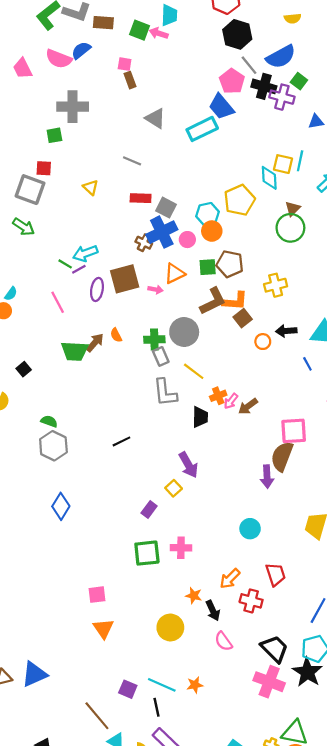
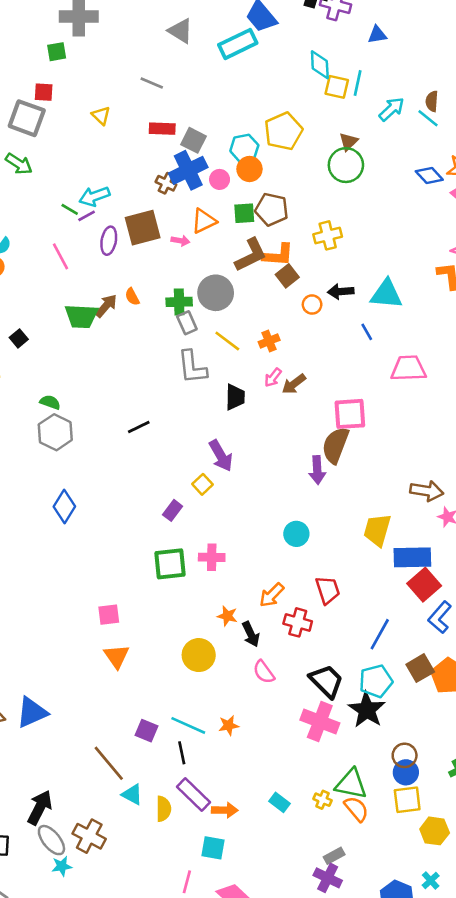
cyan diamond: (269, 178) -> (320, 65), moved
orange cross: (218, 396) -> (269, 341), moved

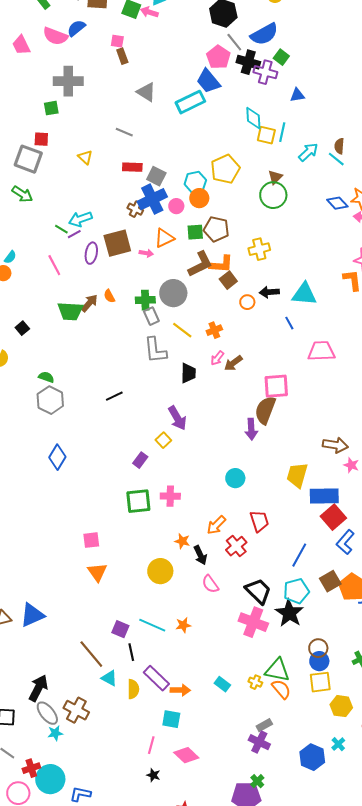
red cross: (298, 622) -> (236, 546), turned 35
black line: (182, 753) -> (131, 652), moved

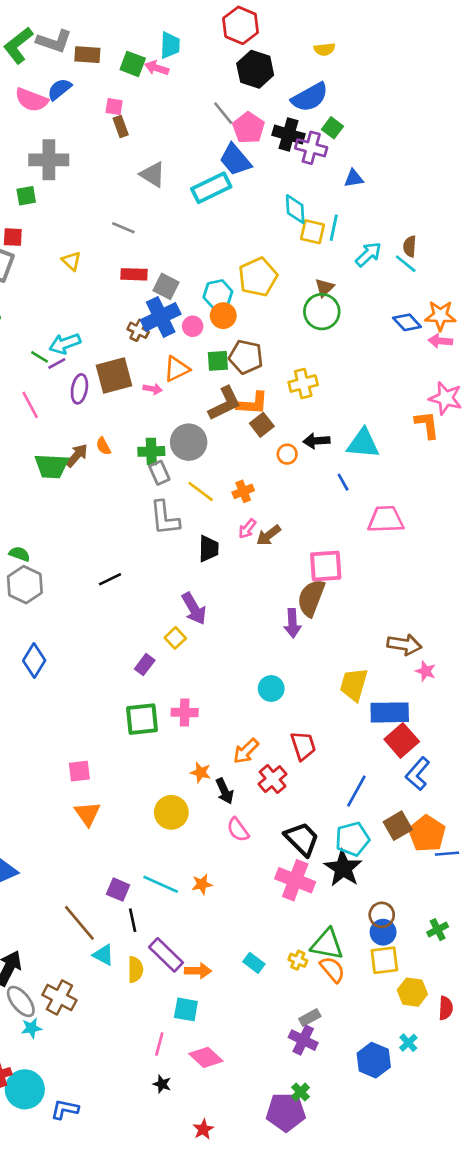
gray line: (234, 42) -> (223, 113), moved

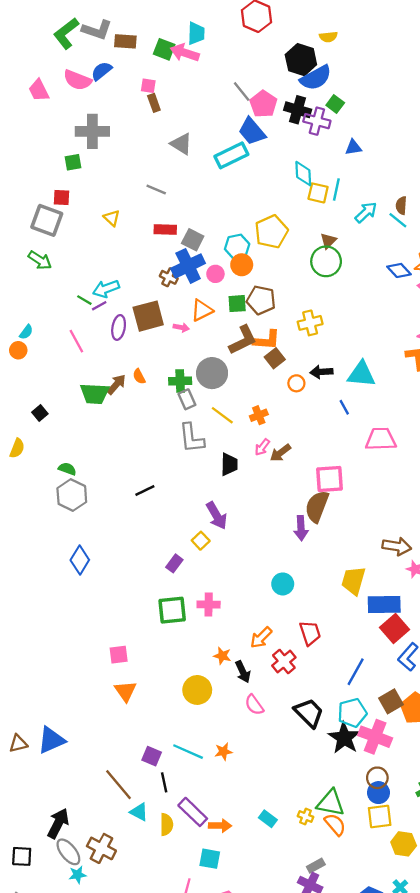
pink arrow: (157, 68) -> (185, 53), size x1.4
black hexagon: (255, 69) -> (301, 60), moved
pink cross: (295, 880) -> (375, 737), moved

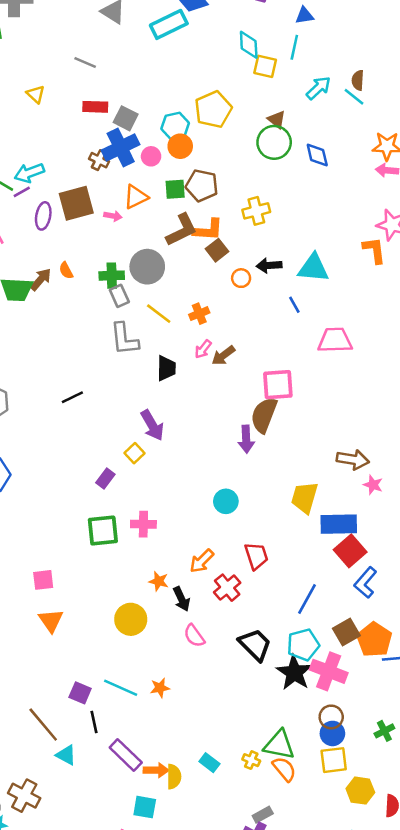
cyan line: (336, 190) -> (294, 47), moved
brown triangle: (328, 241) -> (277, 120), turned -36
blue diamond: (399, 270) -> (317, 155), moved, turned 30
yellow semicircle: (166, 825) -> (174, 777), moved

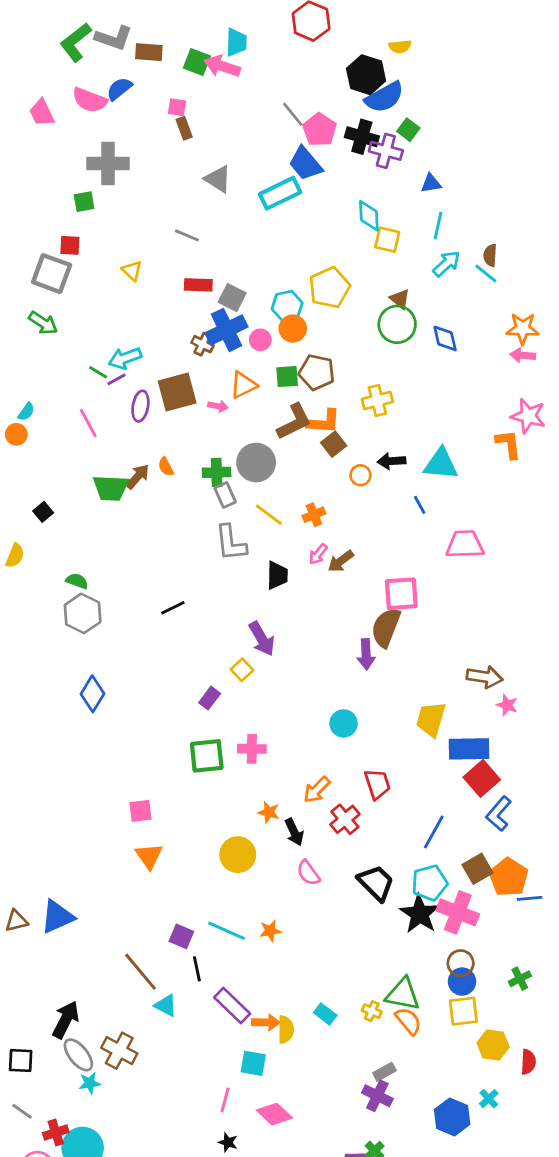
cyan line: (294, 47) -> (438, 226), moved

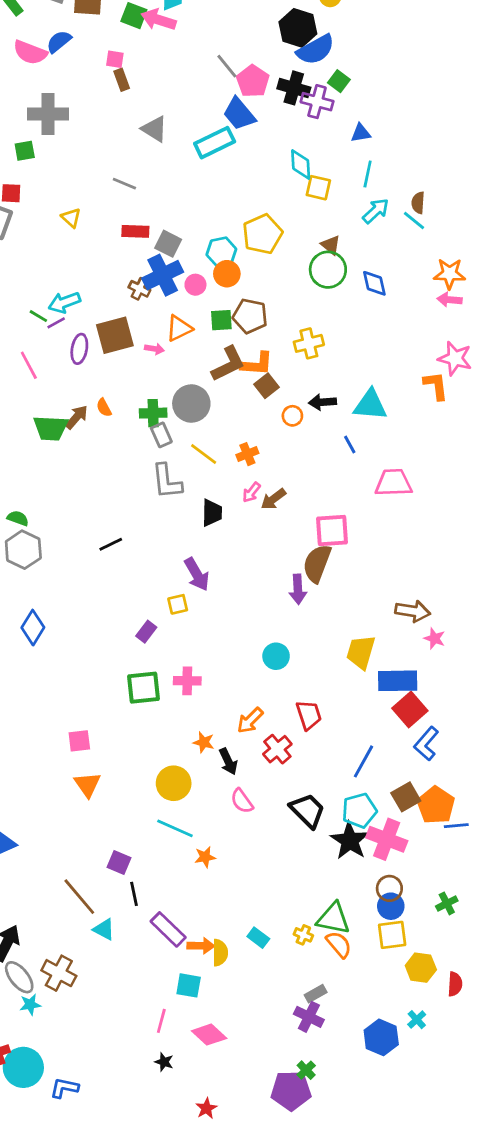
yellow square: (242, 670) -> (178, 604), turned 30
cyan line: (226, 931) -> (175, 828), moved

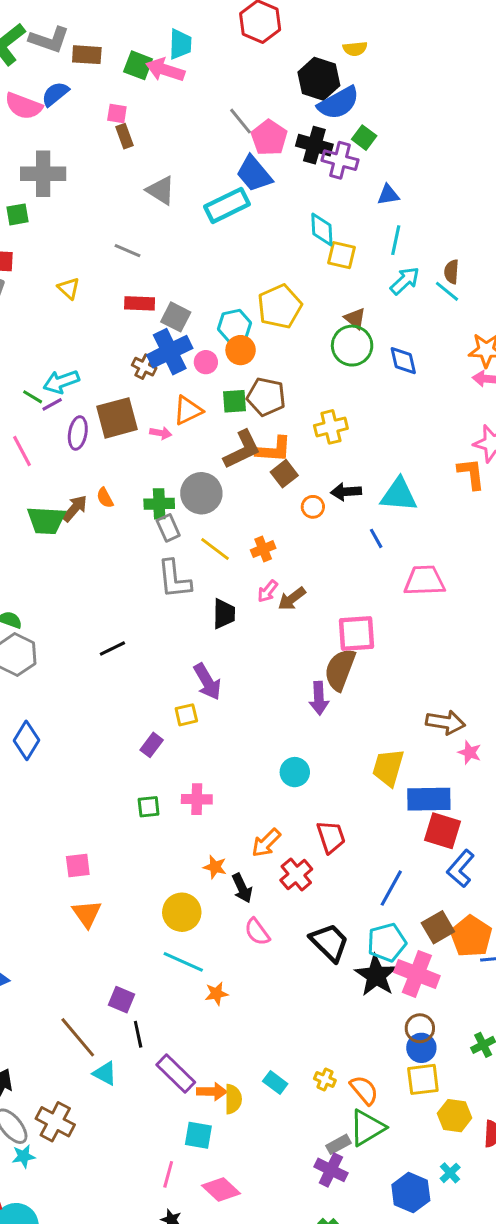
green square: (144, 688) -> (149, 807), size x0.6
red square: (410, 709) -> (442, 831), turned -32
green triangle: (333, 918) -> (367, 1128), moved, turned -42

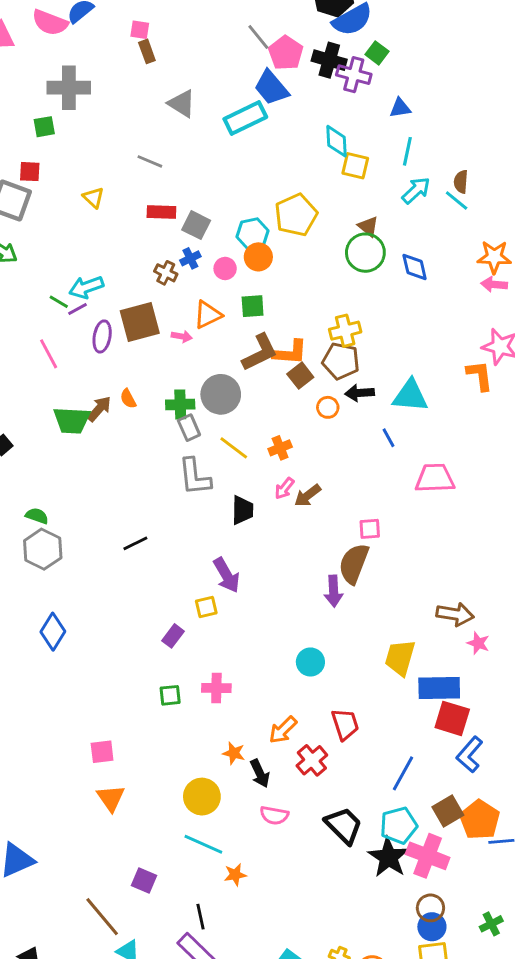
blue cross: (170, 352) -> (190, 258), size x0.5
brown pentagon: (266, 397) -> (341, 361), moved
pink square: (357, 633) -> (370, 529), size x0.6
pink semicircle: (257, 932) -> (274, 815), turned -44
black line: (138, 1034) -> (200, 917), moved

